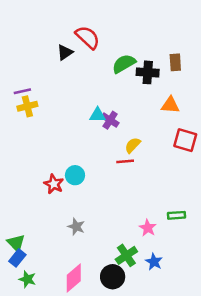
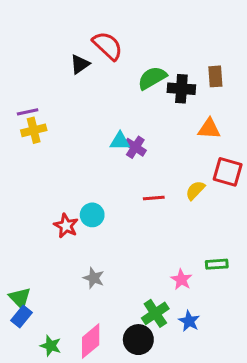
yellow semicircle: (133, 145) -> (195, 190), moved
green star: (27, 279) -> (51, 346), moved

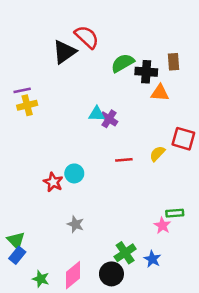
black triangle: (80, 64) -> (64, 52), size x1.5
orange triangle: (209, 129) -> (160, 93), moved
pink star: (181, 280) -> (162, 226), moved

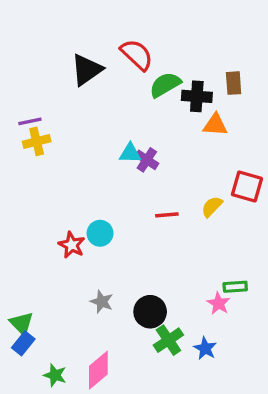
red semicircle: (87, 37) -> (137, 55), moved
black circle: (111, 274) -> (150, 312), moved

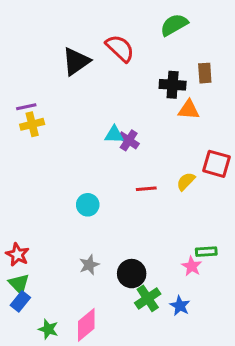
green semicircle: (165, 85) -> (174, 25), moved
red star: (72, 245) -> (17, 255), moved
gray star: (102, 302) -> (89, 265), turned 30

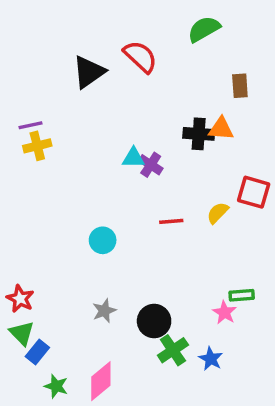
black cross: (173, 85) -> (199, 134), moved
blue rectangle: (20, 301) -> (37, 352), moved

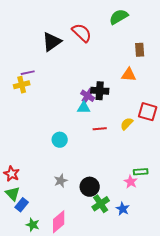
purple line: (30, 125) -> (28, 73), moved
black cross: (199, 134) -> (100, 91), moved
cyan triangle: (133, 158) -> (84, 108), moved

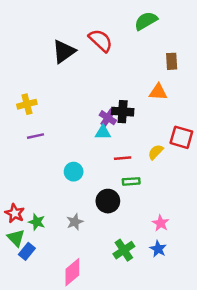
purple line: (28, 73) -> (36, 136), moved
green rectangle: (141, 172) -> (131, 181), moved
black circle: (90, 187) -> (108, 201), moved
blue star: (123, 209) -> (158, 249), moved
green star: (33, 225) -> (37, 222), moved

